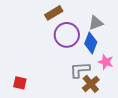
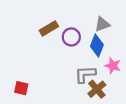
brown rectangle: (54, 13) -> (49, 28), moved
purple circle: (67, 35) -> (71, 37), size x0.7

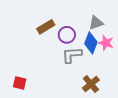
pink star: (113, 66) -> (106, 43), moved
gray L-shape: (85, 74) -> (72, 55), moved

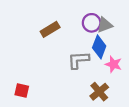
purple circle: (67, 35) -> (92, 23), moved
pink star: (106, 43) -> (113, 64), moved

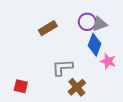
gray L-shape: (78, 60) -> (62, 68), moved
brown cross: (99, 92) -> (77, 87), moved

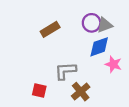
blue diamond: (95, 45) -> (99, 47), turned 50
red square: (21, 86) -> (39, 90), moved

